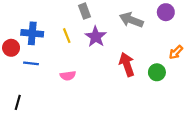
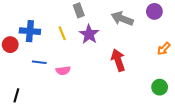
blue line: (31, 63) -> (39, 62), moved
green circle: (157, 72) -> (160, 87), moved

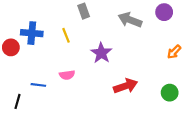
purple star: (89, 34) -> (101, 53), moved
red arrow: (118, 60) -> (126, 86), moved, turned 90
blue line: (39, 62) -> (38, 85), moved

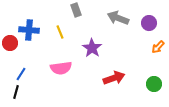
purple circle: (164, 12) -> (149, 23), moved
pink semicircle: (67, 75) -> (61, 68), size x1.5
blue line: (38, 85) -> (21, 74), moved, turned -64

